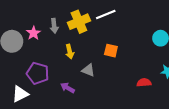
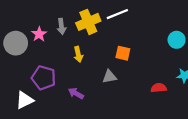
gray triangle: (88, 70) -> (110, 77), moved, turned -32

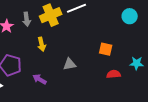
cyan circle: (177, 40) -> (130, 16), moved
orange square: (123, 53) -> (106, 49), moved

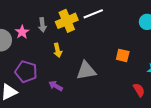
gray triangle: (70, 64) -> (86, 71), size x1.5
red semicircle: (114, 74) -> (139, 90), moved, turned 64

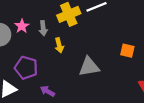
gray arrow: (42, 25) -> (43, 28), moved
purple arrow: (56, 86) -> (47, 91), moved

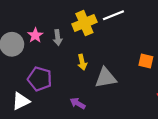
yellow arrow: (59, 45) -> (82, 62), moved
purple arrow: (47, 91) -> (78, 103), moved

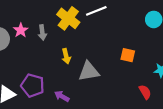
yellow cross: (84, 23) -> (68, 18), turned -30
purple pentagon: (40, 79) -> (33, 85), moved

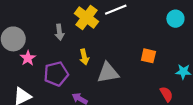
pink star: (21, 30) -> (28, 58), moved
purple pentagon: (33, 85) -> (56, 74), moved, turned -30

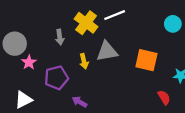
orange square: (148, 56) -> (146, 60), size x1.5
gray triangle: (108, 73) -> (107, 51), moved

